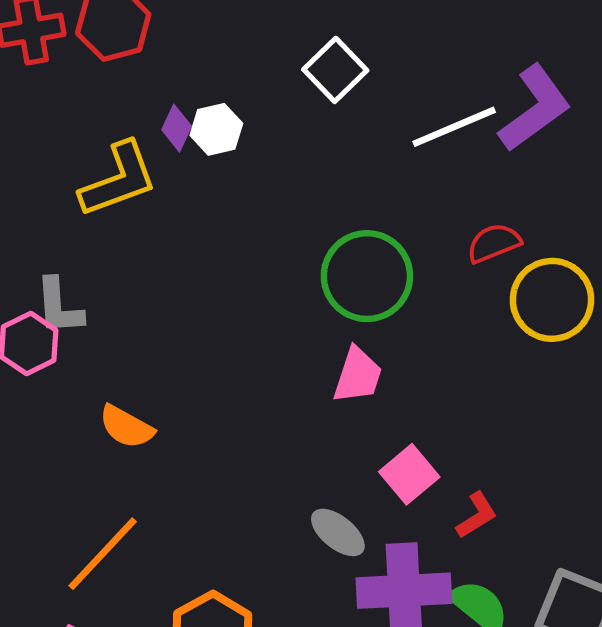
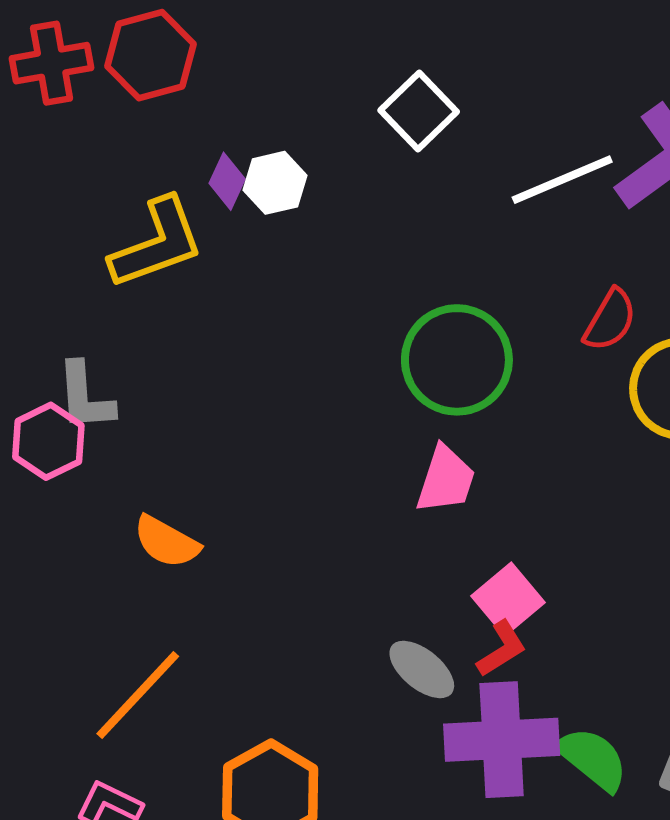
red semicircle: (494, 243) -> (610, 320), turned 142
red L-shape: (477, 515) -> (502, 649), moved

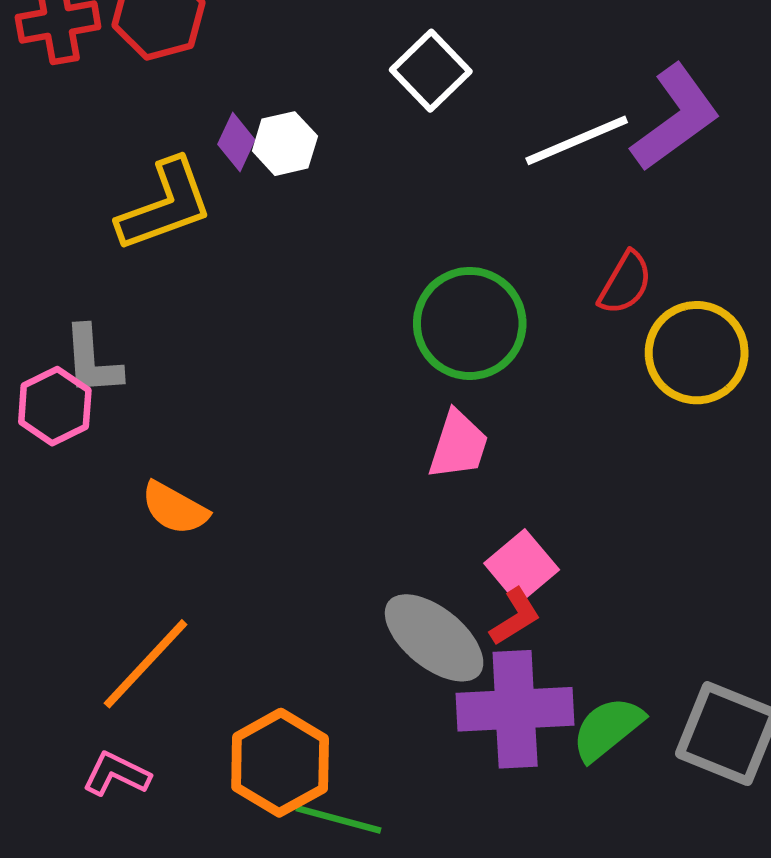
gray ellipse: (422, 669) -> (434, 638), size x1.5
green semicircle: (593, 759) -> (607, 729), turned -78

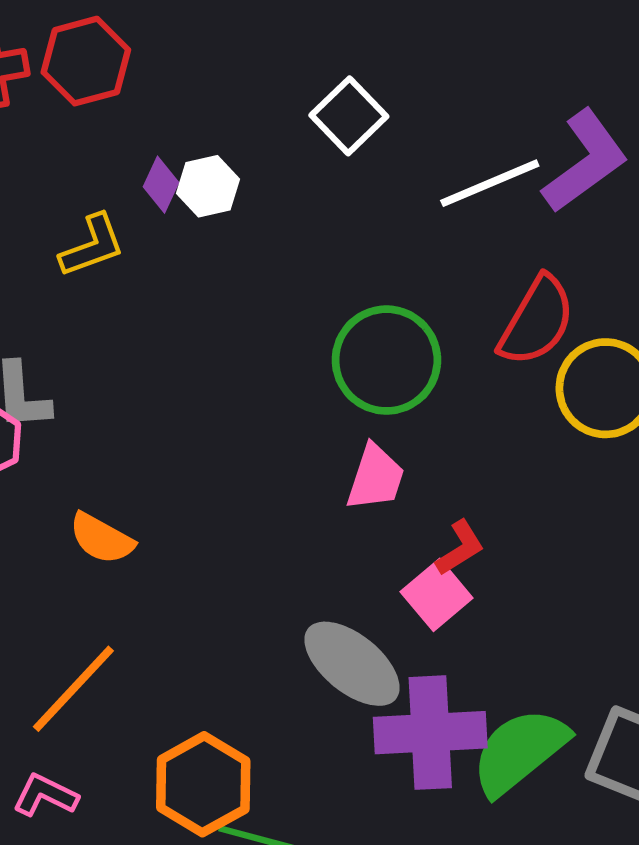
yellow L-shape: (165, 205) -> (92, 246), size x0.7
red semicircle: (625, 283) -> (537, 321), size x1.5
red L-shape: (515, 617) -> (460, 548), moved
green semicircle: (607, 729) -> (520, 751), size x1.4

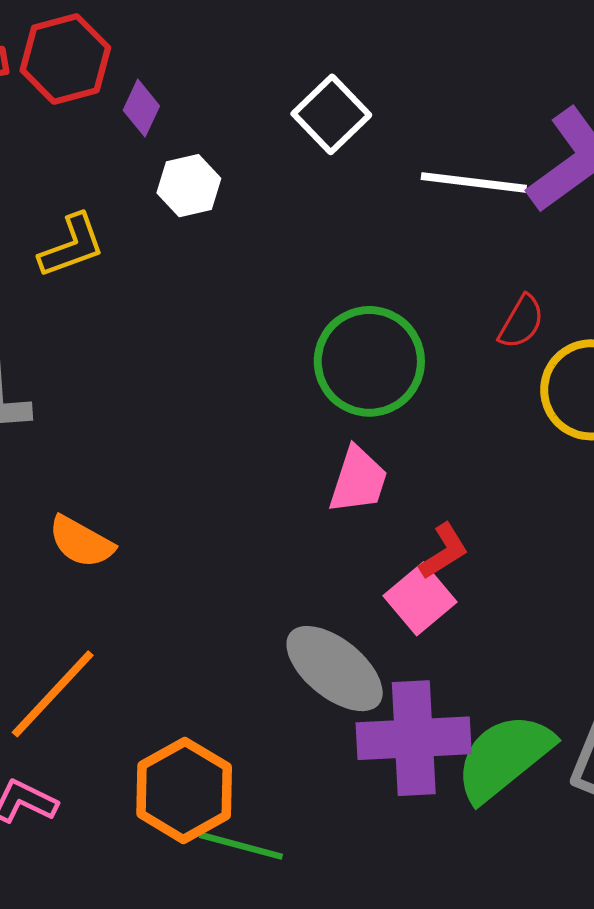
white line: (490, 183) -> (474, 182), turned 30
purple diamond: (161, 185) -> (141, 108), moved
red semicircle: (537, 321) -> (521, 322), size x0.6

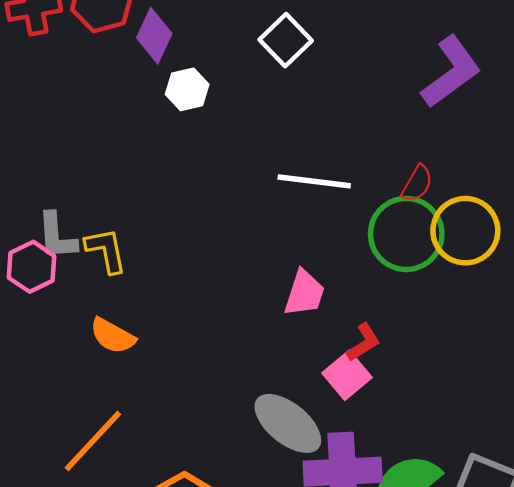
purple diamond: (141, 108) -> (154, 36), size x1.4
white line: (474, 182) -> (314, 181), moved
yellow L-shape: (72, 246) -> (106, 250), moved, turned -81
green circle: (369, 361) -> (406, 234), moved

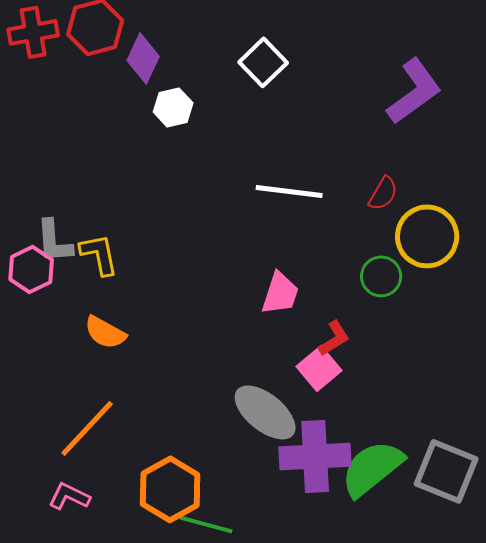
green circle: (406, 234) -> (381, 276), moved, size x0.6

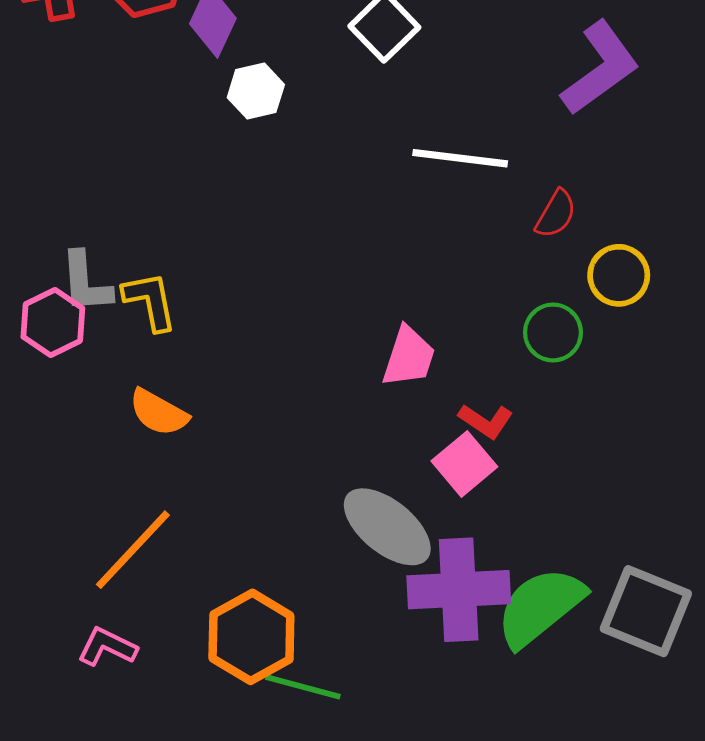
white line: (289, 191) -> (460, 158), moved
yellow circle: (427, 236) -> (619, 275), size x0.7
red L-shape: (334, 338) -> (486, 421), turned 66

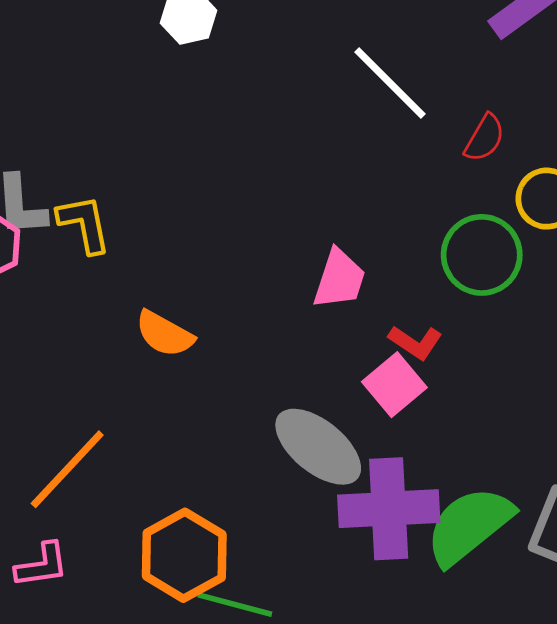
white line: (460, 158) -> (390, 83), turned 38
green circle: (553, 332) -> (482, 255), size x1.4
orange semicircle: (159, 413) -> (164, 334), moved
pink L-shape: (107, 647) -> (42, 565), turned 146

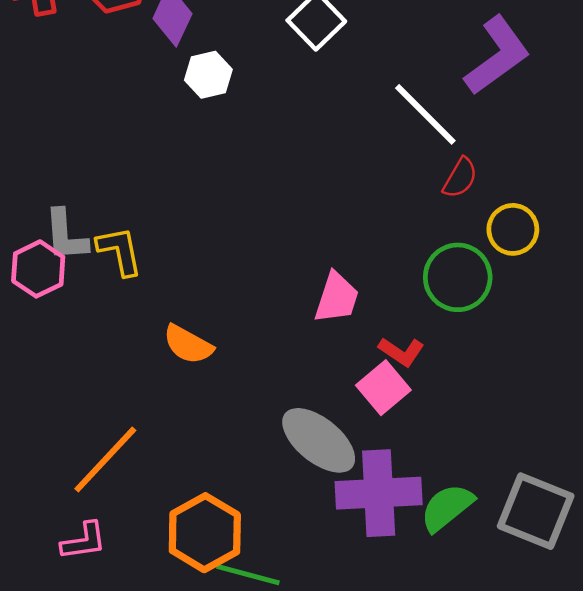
white line: (390, 83) -> (425, 114), moved
green semicircle: (469, 526) -> (447, 508), size x0.7

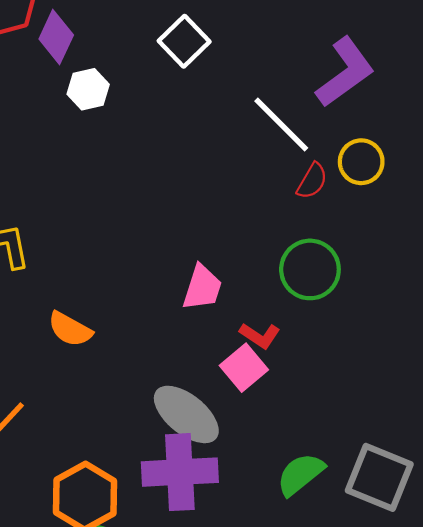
yellow circle: (513, 229) -> (361, 162), moved
purple cross: (379, 493) -> (180, 472), moved

